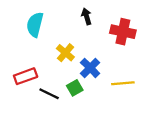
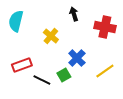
cyan semicircle: (35, 25) -> (16, 21), moved
yellow cross: (65, 53) -> (51, 36), moved
yellow line: (123, 83) -> (105, 71), turned -30

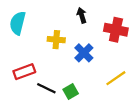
yellow cross: (51, 36) -> (56, 40), turned -35
blue cross: (77, 58) -> (84, 53), moved
green square: (64, 75) -> (71, 91), moved

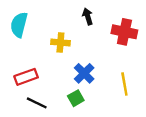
blue cross: (84, 53) -> (84, 73), moved
yellow line: (116, 78) -> (124, 84), turned -65
black line: (46, 88) -> (37, 103), moved

